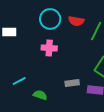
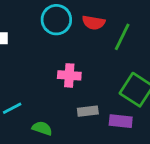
pink cross: (49, 48) -> (69, 75), moved

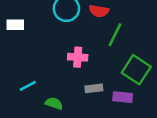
green line: (122, 37) -> (115, 35), moved

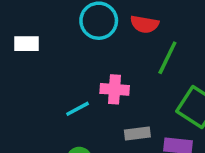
cyan line: (28, 86) -> (78, 109), moved

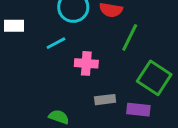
cyan line: (78, 109) -> (56, 43), moved

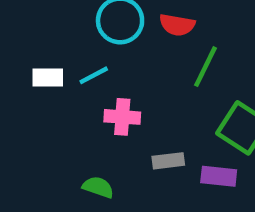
white rectangle: (14, 26) -> (48, 77), moved
pink cross: (86, 63) -> (122, 117), moved

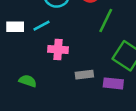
green semicircle: (98, 187) -> (28, 81), moved

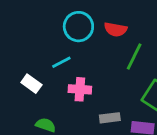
white rectangle: (15, 27) -> (31, 84), moved, turned 36

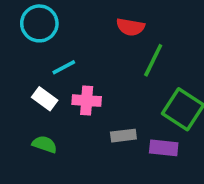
cyan circle: (78, 27) -> (39, 23), moved
white rectangle: (31, 84) -> (45, 99), moved

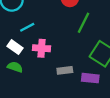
green semicircle: (45, 144) -> (15, 67), moved

